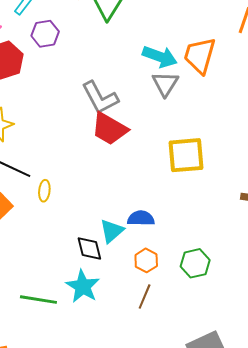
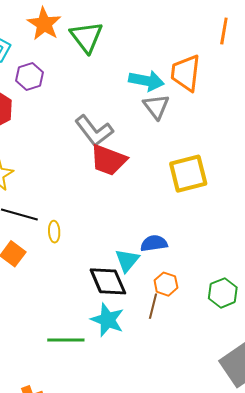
black diamond: (89, 248) -> (108, 281), size x1.4
green hexagon: (195, 263) -> (223, 293), moved
brown line: (145, 296) -> (153, 306), moved

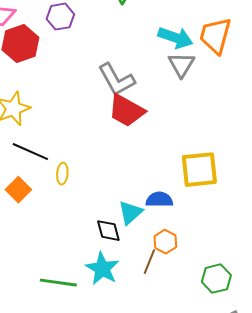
yellow square: (188, 174) -> (199, 170), moved
black diamond: (108, 281) -> (108, 231), size x0.7
green hexagon: (223, 293) -> (216, 279), moved

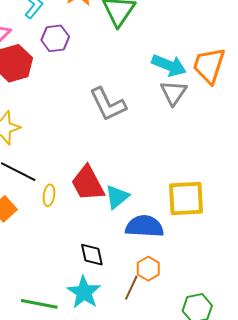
red trapezoid: (126, 111) -> (88, 183), moved, turned 30
blue semicircle: (159, 200) -> (144, 226), size x1.4
cyan triangle: (130, 213) -> (117, 197), moved

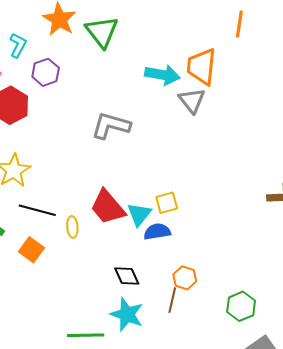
gray triangle: (174, 93) -> (192, 100), moved
gray L-shape: (108, 104) -> (111, 126), turned 144
yellow square: (186, 198) -> (167, 203), moved, size x0.6
blue semicircle: (144, 226) -> (157, 232), moved, size x0.7

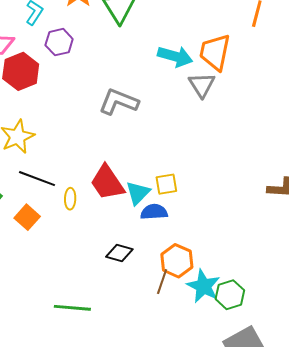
black diamond: (127, 276) -> (119, 253), turned -56
orange hexagon: (185, 278) -> (177, 261), size x1.4
cyan star: (127, 314) -> (203, 286), moved

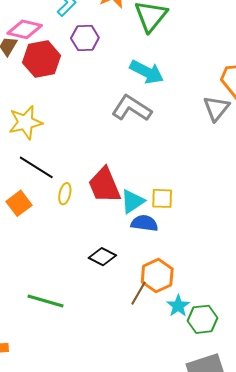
cyan arrow: (175, 56) -> (147, 72), moved
cyan star: (203, 286) -> (178, 306), size x0.7

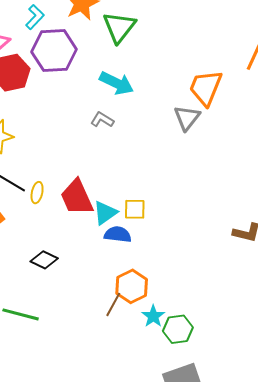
purple hexagon: (85, 38) -> (54, 51), size x1.6
gray L-shape: (132, 108) -> (102, 120), size x0.6
yellow ellipse: (65, 194) -> (37, 193), moved
black diamond: (102, 257) -> (44, 260), moved

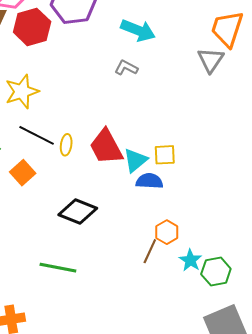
black diamond: (44, 260) -> (78, 211), size x1.4
orange hexagon: (132, 286) -> (167, 232), size x0.7

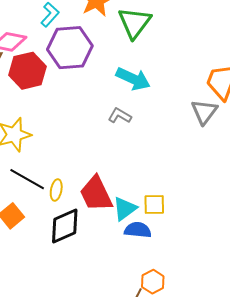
black diamond: (78, 211) -> (65, 226), moved, turned -48

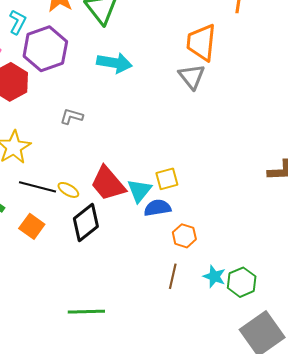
gray L-shape: (120, 116) -> (72, 116), moved
yellow ellipse: (56, 190) -> (68, 190), turned -55
orange hexagon: (153, 282) -> (184, 236), moved

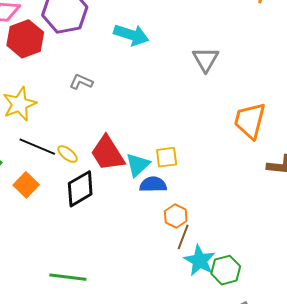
orange trapezoid: (201, 43) -> (250, 121), moved
brown line: (173, 276) -> (183, 237), moved
cyan star: (214, 276) -> (200, 261), size x1.4

